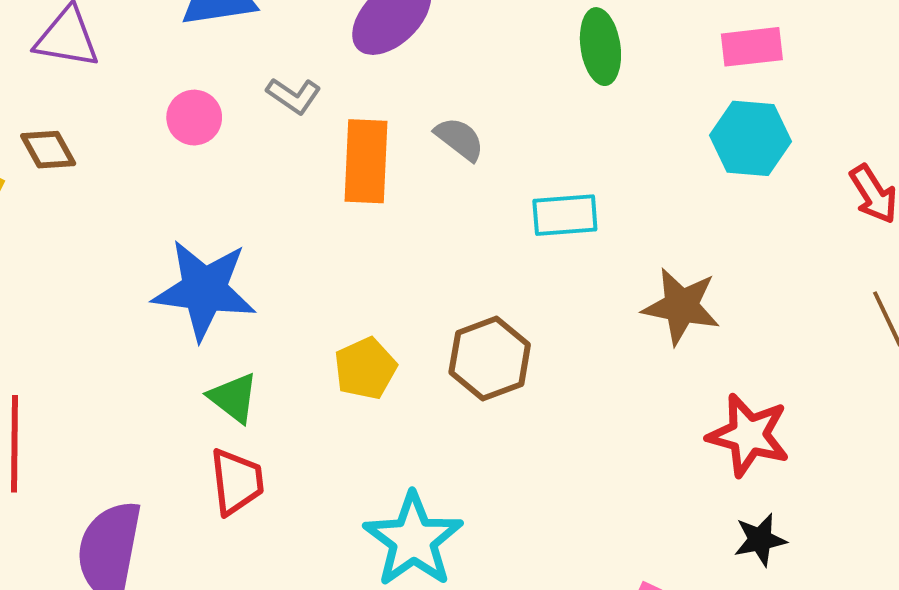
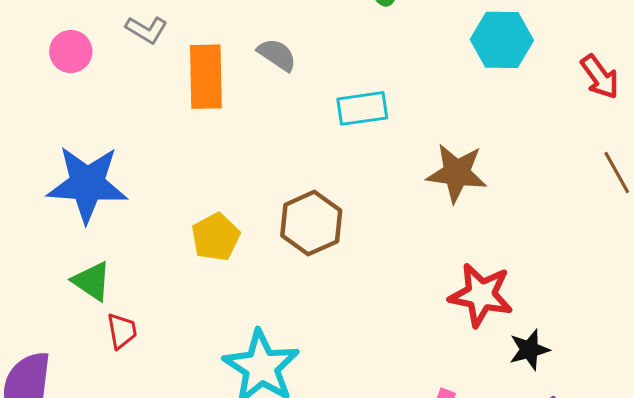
green triangle: (233, 398) -> (92, 281), moved
red star: (749, 435) -> (481, 295), moved
red trapezoid: (237, 482) -> (122, 331), size x0.7

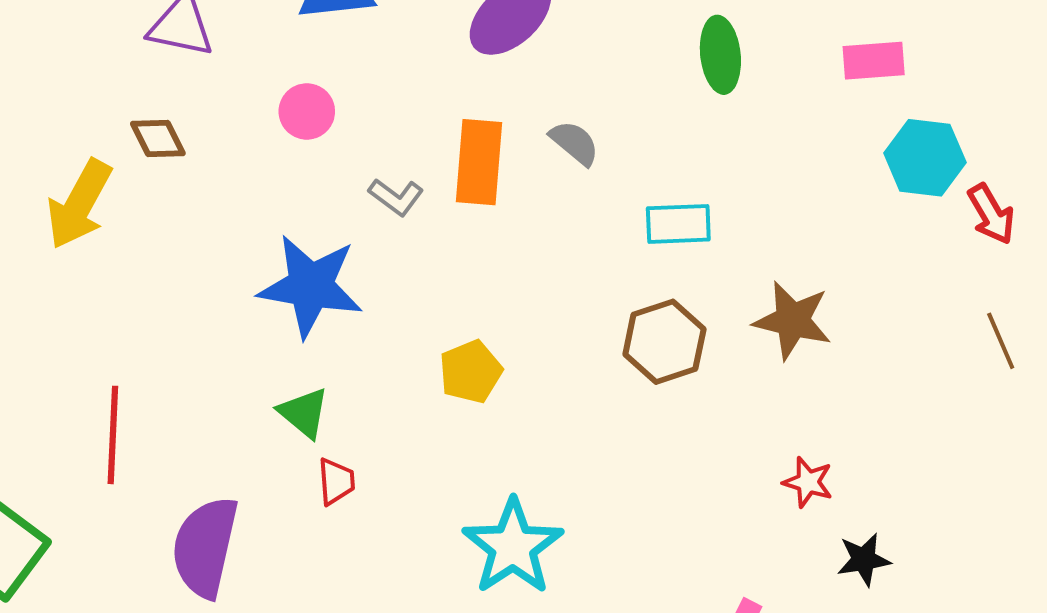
gray L-shape: (147, 30) -> (396, 197), moved
cyan hexagon: (502, 40) -> (925, 158), moved
brown hexagon: (311, 223) -> (664, 342), moved
red star: (481, 295) -> (808, 482), size x0.6

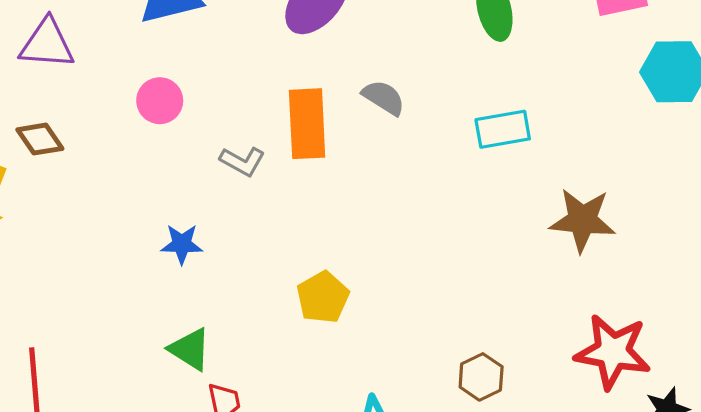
cyan rectangle: (678, 224) -> (503, 129), moved
blue star: (311, 286) -> (182, 244), size x0.5
brown hexagon: (664, 342) -> (481, 377), moved, size x0.7
red star: (808, 482) -> (613, 352), size x1.8

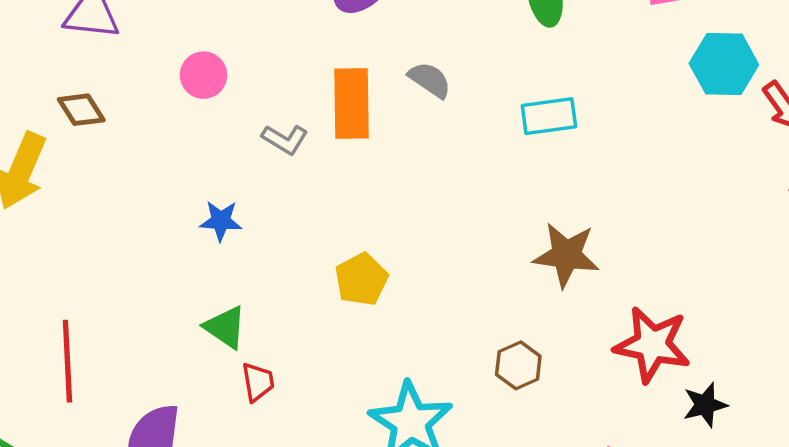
brown star: (583, 220) -> (566, 255), moved

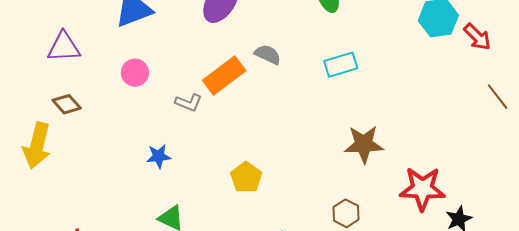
orange rectangle: (352, 104) -> (224, 76), turned 63

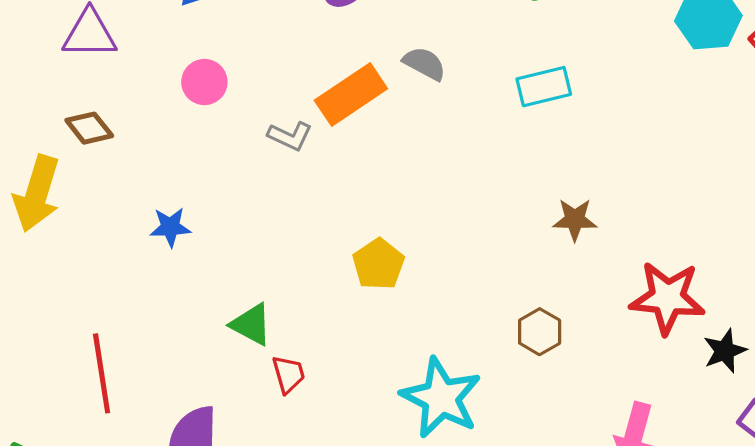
brown star: (364, 144) -> (575, 220), size x0.7
blue star: (159, 156) -> (170, 227), moved

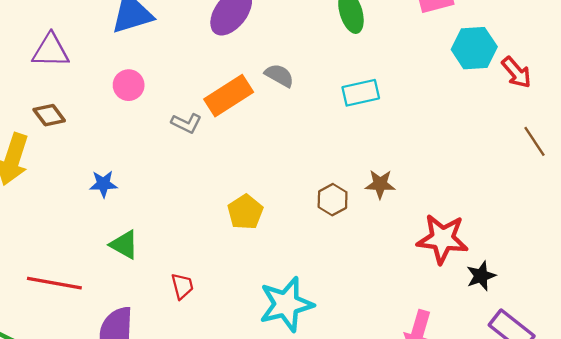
green triangle: (251, 324) -> (124, 245), moved
brown hexagon: (540, 332) -> (333, 200), moved
red line: (102, 373) -> (54, 283), turned -72
cyan star: (441, 398) -> (286, 304), turned 30

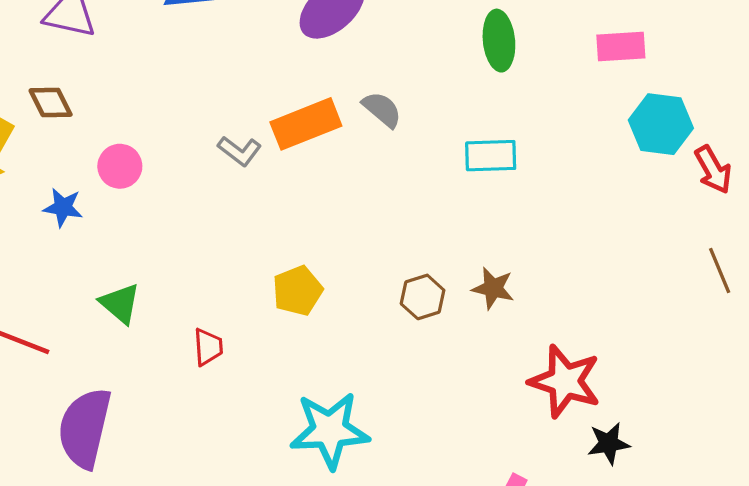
pink circle: (129, 85) -> (120, 166), moved
blue star: (103, 184) -> (63, 207), moved
red trapezoid: (182, 286) -> (208, 347), moved

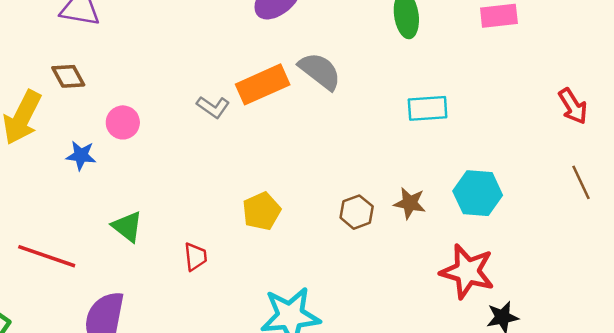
gray semicircle: (382, 109) -> (320, 71), size x1.4
cyan hexagon: (661, 124) -> (478, 193), moved
cyan rectangle: (491, 156) -> (428, 108), moved

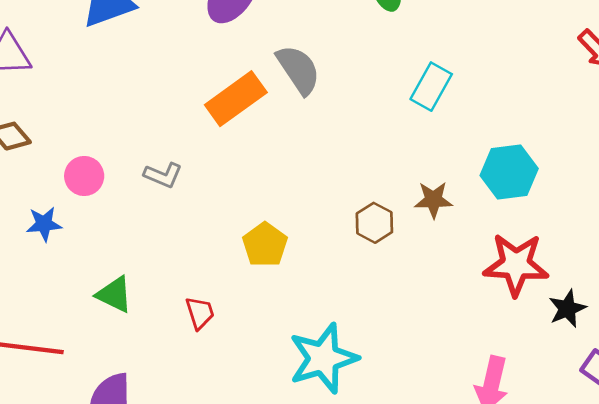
gray semicircle: (320, 71) -> (298, 70), turned 30
gray L-shape: (213, 107) -> (163, 175), moved
cyan rectangle: (428, 108) -> (431, 87), turned -45

